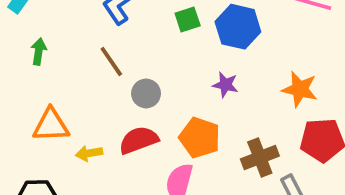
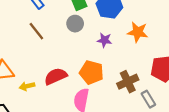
orange star: (300, 89) -> (138, 32), moved
gray circle: (146, 93) -> (75, 24), moved

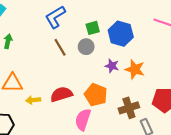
brown line: (36, 31) -> (60, 47), moved
orange star: (138, 32) -> (135, 69), moved

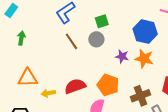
blue hexagon: (121, 34) -> (145, 32), moved

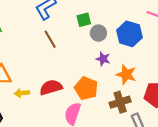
gray circle: (96, 39) -> (98, 33), moved
orange star: (144, 59) -> (126, 74), moved

